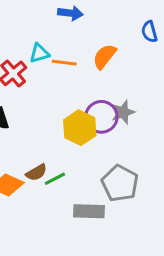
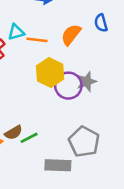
blue semicircle: (149, 32) -> (101, 23), moved
yellow hexagon: (80, 128) -> (50, 73), moved

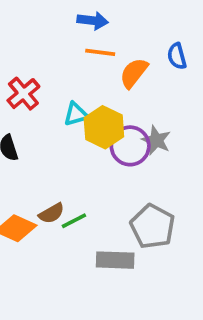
cyan triangle: (16, 32) -> (76, 114), moved
orange line: (37, 40) -> (100, 52), moved
gray star: (87, 82) -> (156, 140), turned -30

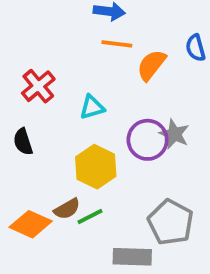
yellow hexagon: (104, 127) -> (96, 167), moved

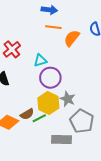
gray star: (174, 134) -> (68, 99), moved
purple circle: (148, 140) -> (50, 78), moved
yellow hexagon: (96, 167) -> (48, 103), moved

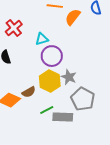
green line: (39, 118) -> (47, 110), moved

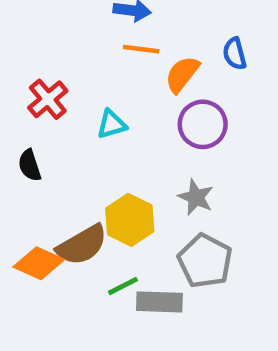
purple circle: (52, 56) -> (203, 124), moved
gray star: (69, 77) -> (196, 197), moved
brown semicircle: (29, 92) -> (82, 245), size x1.6

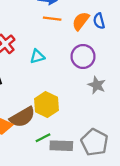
orange semicircle: (182, 74) -> (81, 21), moved
gray star: (196, 197) -> (97, 85), moved
gray pentagon: (205, 261) -> (94, 142), moved

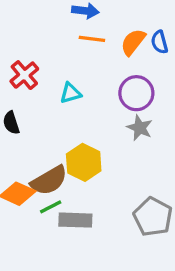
gray star: (97, 85) -> (140, 128), moved
green line: (43, 138) -> (51, 207), moved
gray rectangle: (61, 146) -> (75, 220), moved

